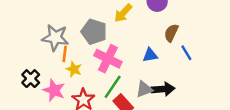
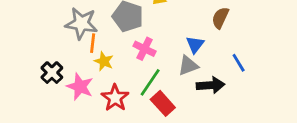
blue line: (186, 53) -> (239, 63), moved
blue triangle: (150, 55) -> (195, 44), turned -42
pink cross: (108, 59) -> (145, 49), size x0.7
gray triangle: (144, 89) -> (188, 66), moved

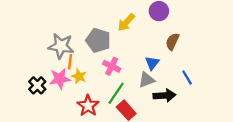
pink star: (80, 87) -> (60, 79), moved, turned -30

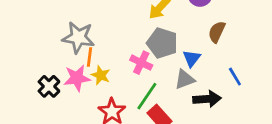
gray pentagon: (98, 40) -> (162, 43), moved

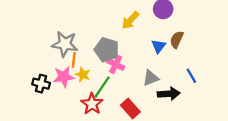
gray pentagon: (162, 43) -> (107, 50), moved
blue triangle: (192, 58) -> (159, 46), moved
black cross: (49, 86) -> (41, 84), turned -30
green line: (147, 96) -> (102, 87), moved

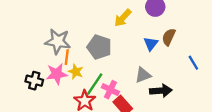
pink cross: (116, 64) -> (110, 90), moved
blue line: (191, 76) -> (193, 63), moved

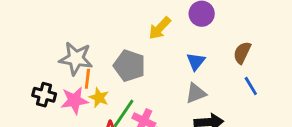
brown semicircle: (169, 37) -> (242, 53), moved
gray triangle: (143, 75) -> (196, 93), moved
black cross: (34, 81) -> (44, 95), moved

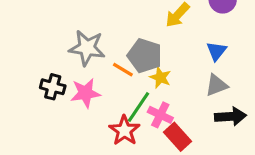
orange line: (87, 79) -> (123, 70), moved, turned -66
yellow star: (99, 98) -> (160, 77), moved

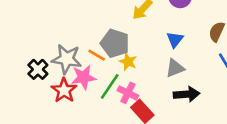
gray star: (87, 48) -> (67, 59), moved
black cross: (53, 87) -> (38, 69), turned 30
pink star: (85, 93) -> (84, 77), moved
red star: (124, 130) -> (64, 90), moved

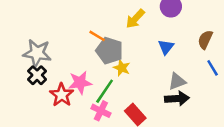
orange line: (97, 55) -> (97, 36), moved
gray star: (67, 59) -> (37, 53), moved
gray triangle: (175, 68) -> (177, 81), moved
pink cross: (128, 93) -> (101, 111), moved

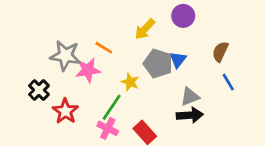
gray pentagon: (109, 51) -> (158, 64), moved
gray star: (37, 53) -> (65, 56), moved
pink star: (80, 83) -> (88, 70), moved

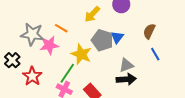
yellow star: (130, 82) -> (81, 54), size x1.5

